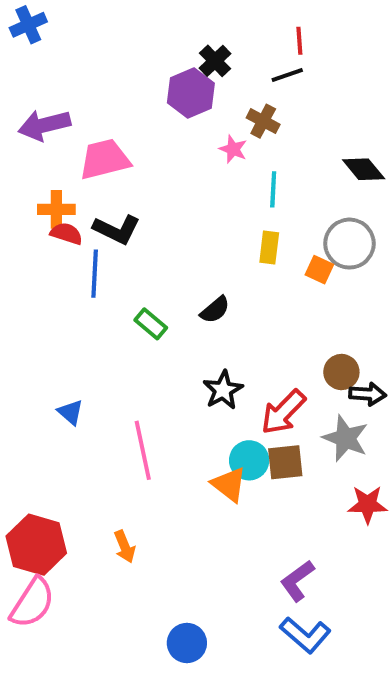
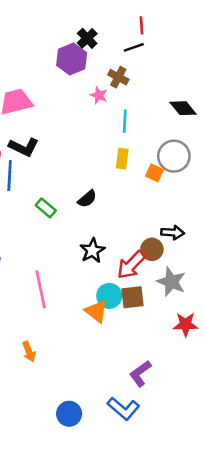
brown circle: (341, 372) -> (152, 249), moved
black arrow: (368, 394) -> (173, 232), moved
blue L-shape: (305, 635) -> (123, 409), moved

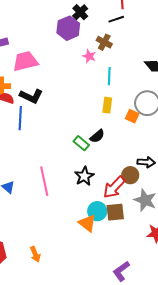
black semicircle: (87, 199) -> (97, 136), moved
green rectangle: (46, 208) -> (81, 143), moved
pink line: (41, 289) -> (44, 181), moved

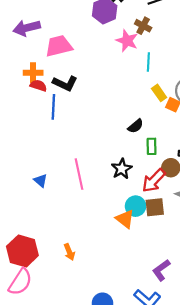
pink star: (89, 56) -> (127, 41), size x1.5
yellow rectangle: (107, 105) -> (159, 93), moved, turned -42
green rectangle: (81, 143) -> (152, 146), moved, turned 49

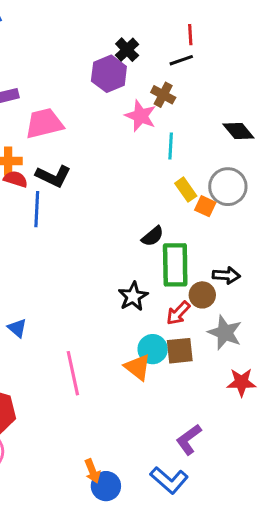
green rectangle: (152, 146) -> (175, 265), size x1.8
pink line: (79, 174) -> (73, 373), moved
blue triangle: (41, 180) -> (17, 328), moved
red arrow: (154, 180) -> (178, 313), size x0.7
orange arrow: (69, 252) -> (92, 471), moved

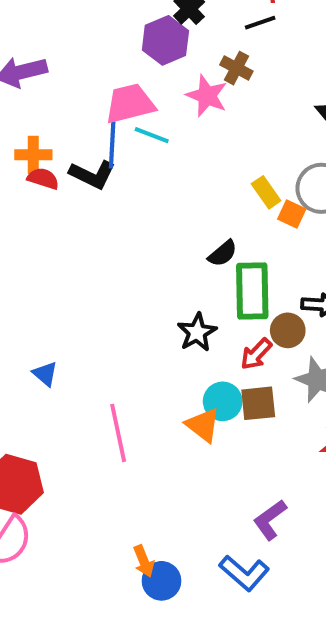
pink trapezoid: (44, 123) -> (130, 104), moved
cyan line: (171, 146) -> (152, 135), moved, turned -72
blue line: (37, 209) -> (112, 145), moved

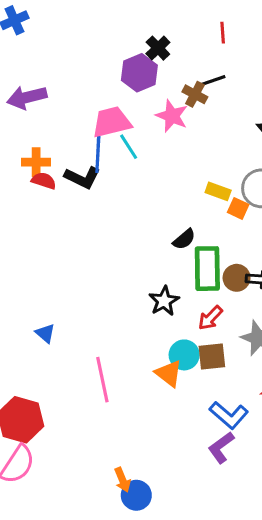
black line: (260, 23) -> (213, 80), moved
cyan line: (152, 135) -> (129, 147), turned 36
yellow rectangle: (266, 192) -> (218, 191), turned -35
brown circle: (288, 330) -> (237, 278), moved
blue L-shape: (244, 573) -> (229, 415), moved

